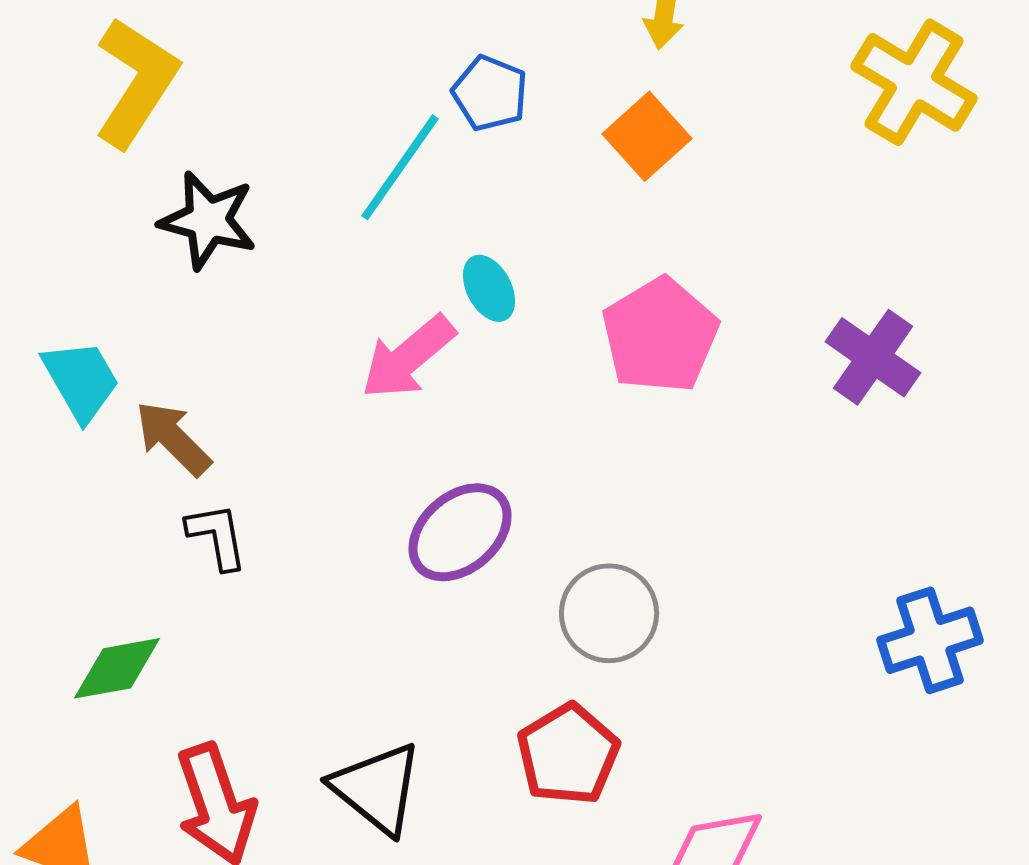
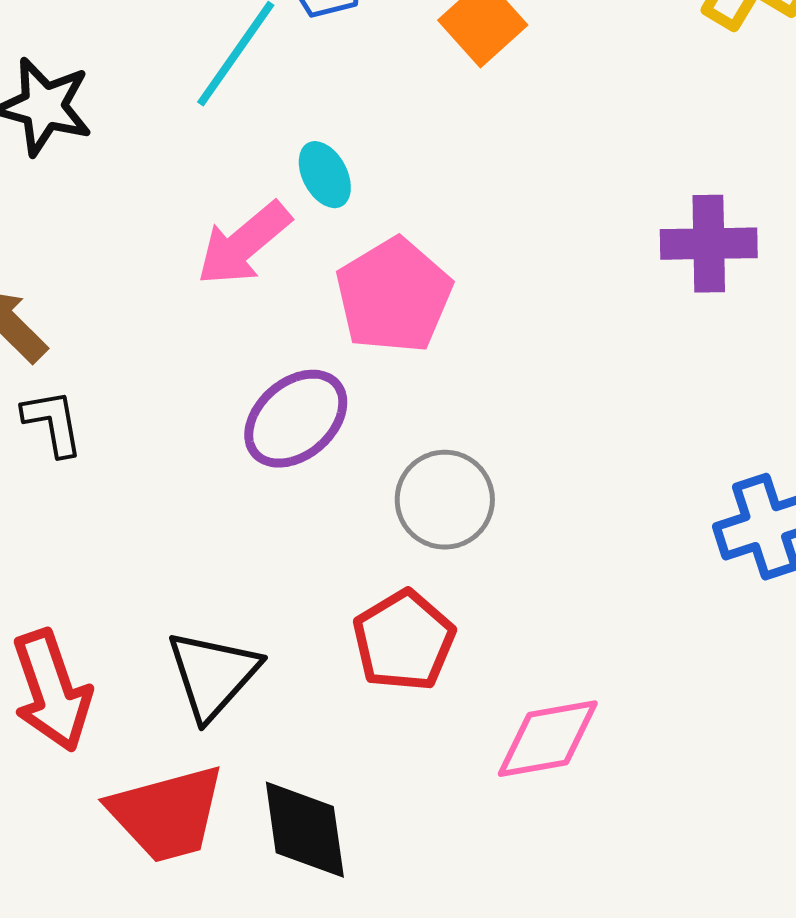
pink pentagon: (660, 335) -> (394, 296), moved
purple cross: (873, 357) -> (709, 244), turned -36
black triangle: (377, 788) -> (213, 675), turned 33

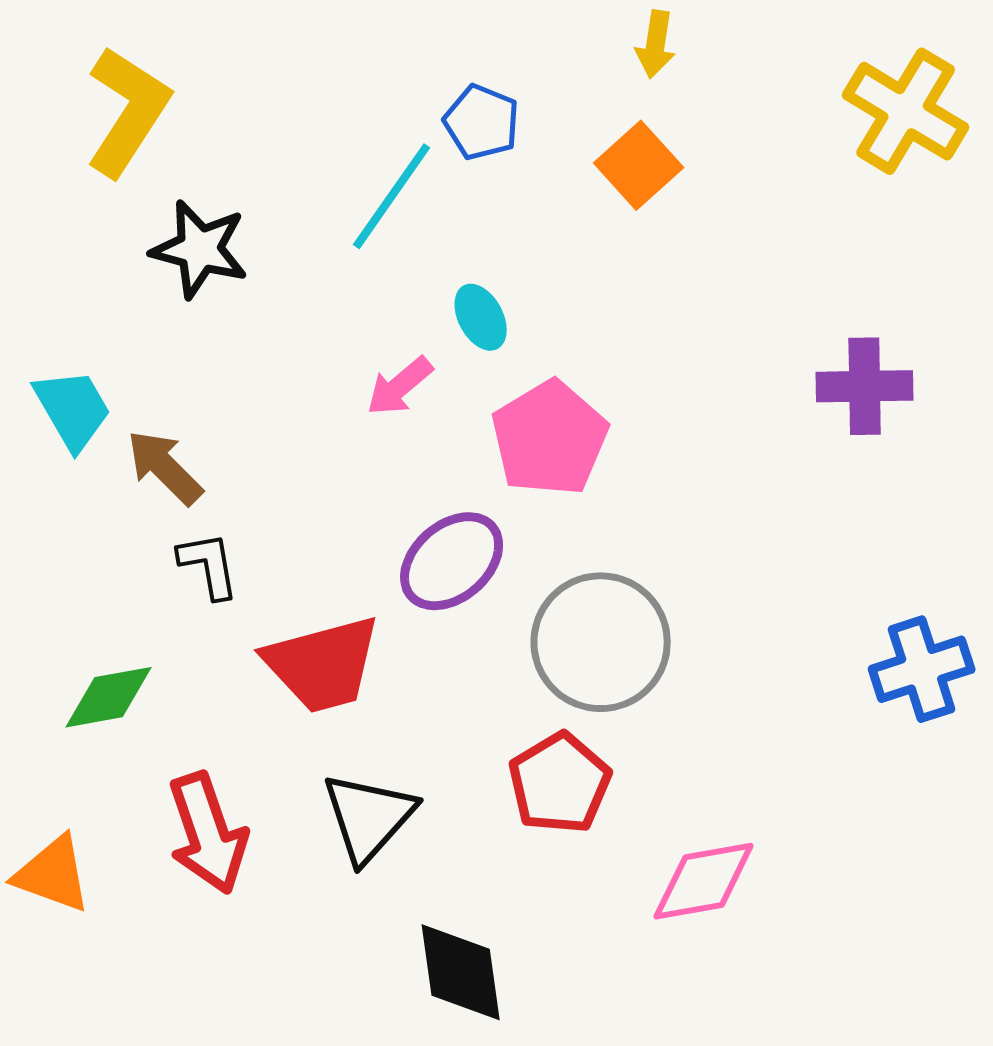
pink arrow: (244, 244) -> (400, 386), size x0.7
gray circle: (445, 500) -> (601, 642), size x1.4
red trapezoid: (167, 814) -> (323, 664), moved

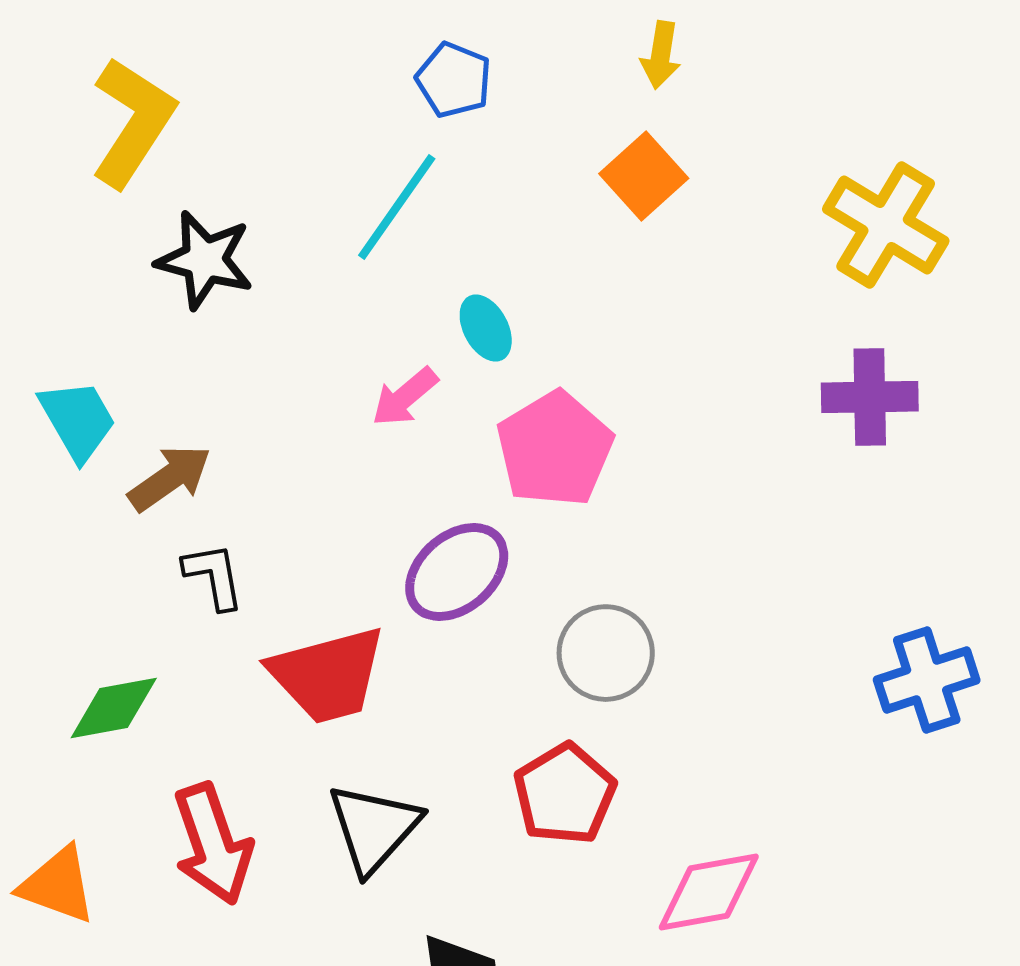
yellow cross: (906, 111) -> (886, 225), moved
blue pentagon: (482, 122) -> (454, 80), moved
brown arrow: (165, 467) -> (170, 478), turned 100
gray circle: (601, 642) -> (606, 653), size x0.7

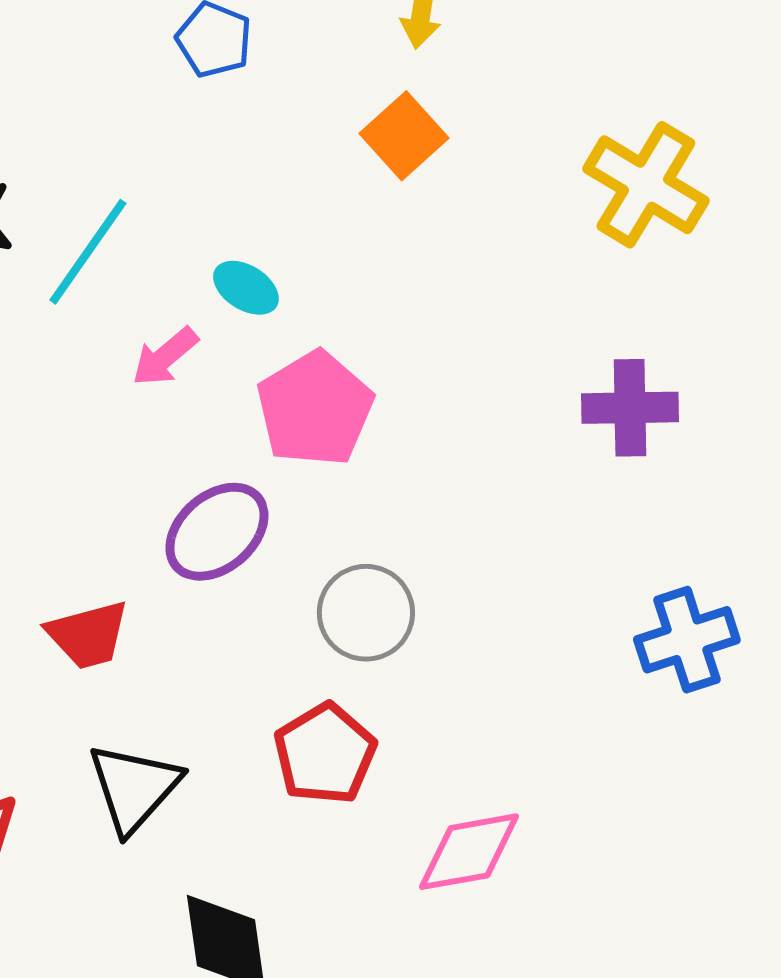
cyan line: (397, 207) -> (88, 252), moved
cyan ellipse: (486, 328) -> (246, 288), turned -30
purple cross: (870, 397) -> (630, 408), moved
red trapezoid: (328, 675) -> (88, 635), size x0.7

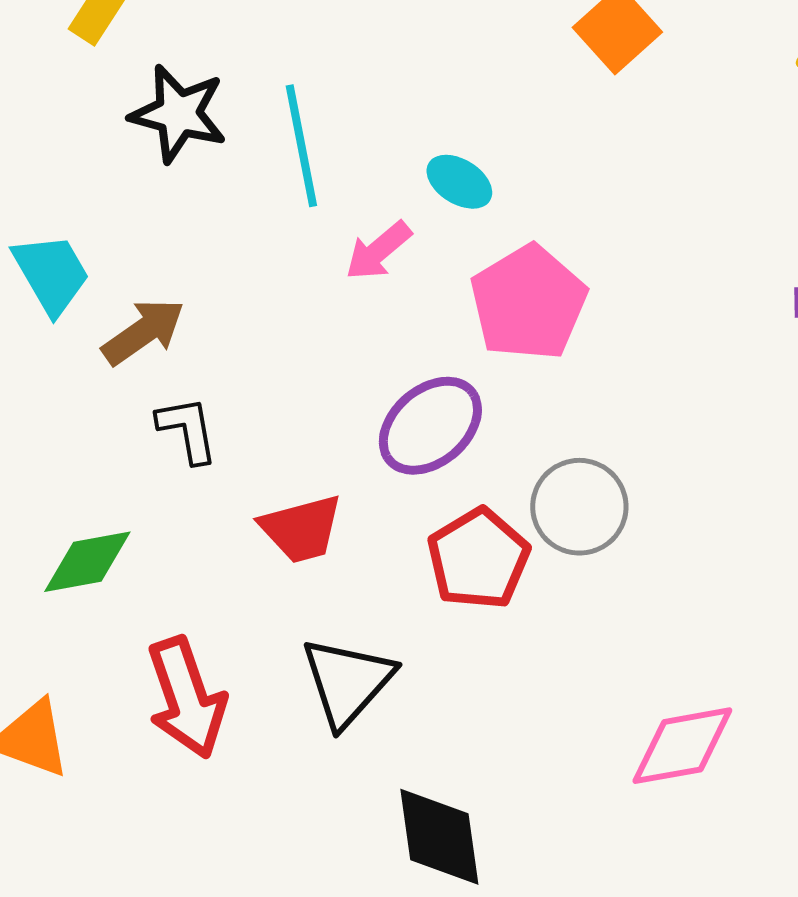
cyan line: (88, 252) -> (301, 146), turned -46
red pentagon: (325, 754) -> (478, 559), moved

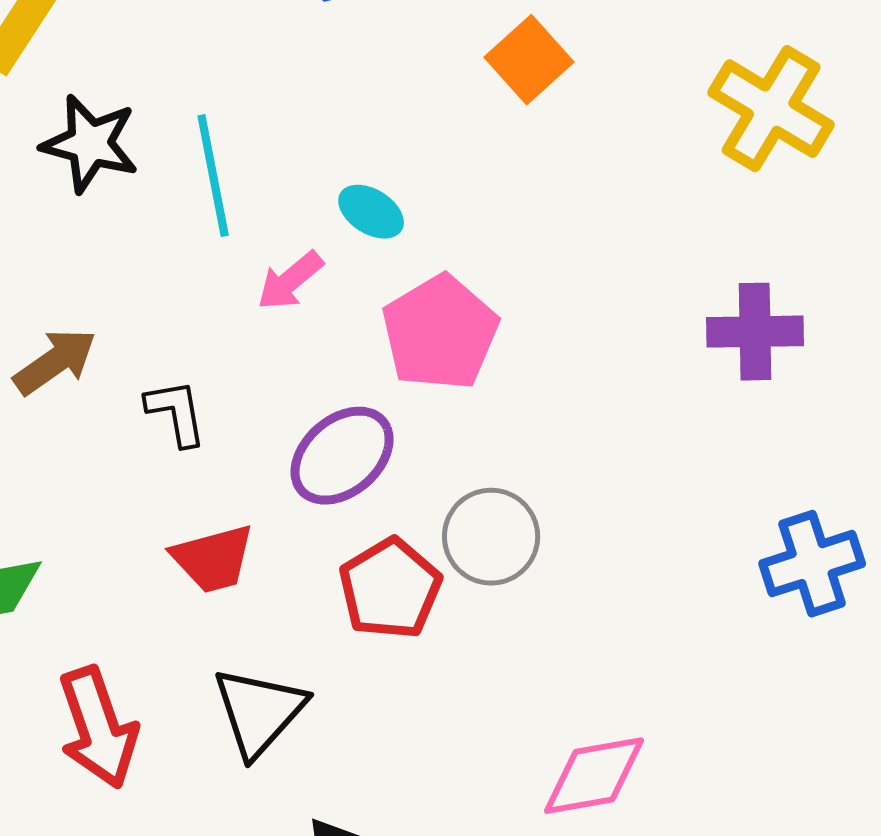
black L-shape: (187, 430) -> (176, 413), moved

